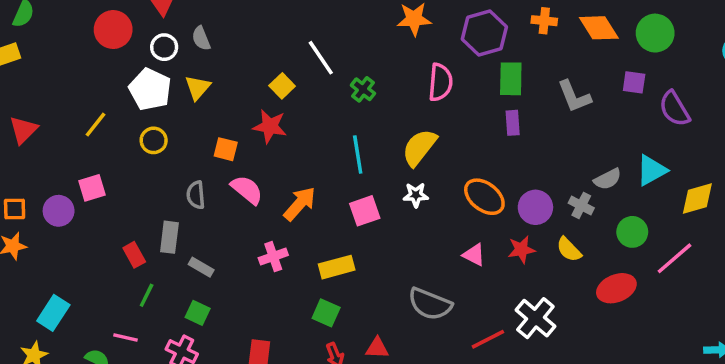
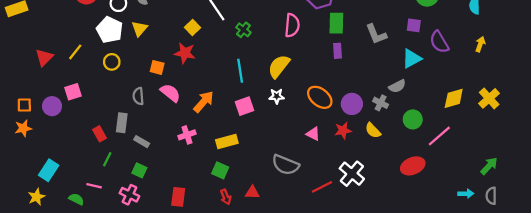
red triangle: (23, 130) -> (44, 57), moved
cyan triangle: (652, 170) -> (412, 59), moved
red ellipse: (616, 288) -> (413, 166), moved

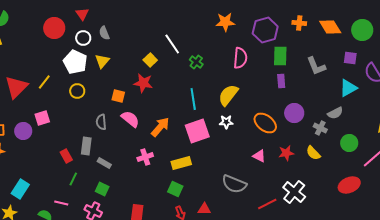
red triangle: (44, 57) -> (16, 87), size x1.4
purple circle: (352, 104) -> (294, 113), moved
pink square: (245, 106) -> (197, 131), size x1.4

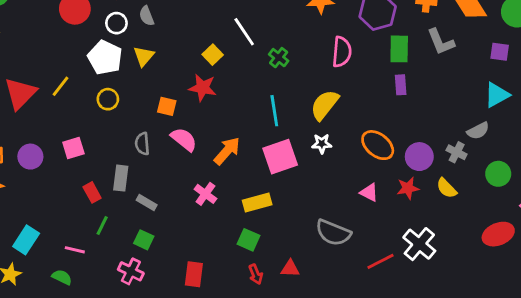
gray L-shape: (316, 66) -> (441, 42), moved
purple circle: (294, 113) -> (419, 157), moved
pink square: (42, 118) -> (73, 148), moved
pink cross: (145, 157) -> (205, 194), turned -35
pink line: (61, 203) -> (75, 250), moved

